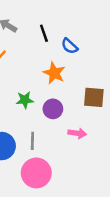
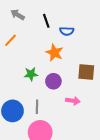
blue semicircle: (70, 46) -> (67, 31), turned -40

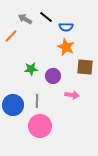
gray arrow: (18, 15) -> (25, 19), moved
black line: (46, 21) -> (46, 17), turned -32
orange star: (54, 53) -> (66, 47), moved

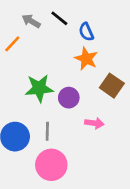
blue semicircle: (66, 27) -> (86, 32), turned 64
brown square: (85, 67) -> (112, 86), turned 30
green star: (31, 69) -> (39, 88), size x1.5

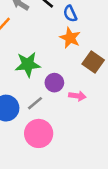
purple circle: (69, 98) -> (54, 83), moved
gray line: (47, 131) -> (35, 103), turned 49

